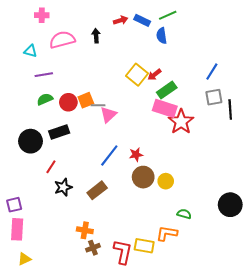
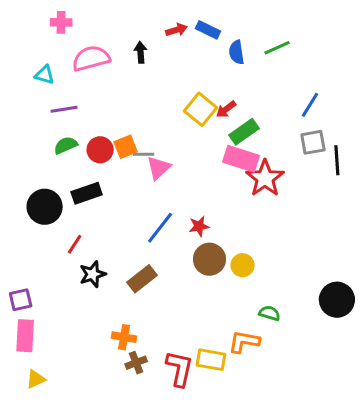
green line: (168, 15) -> (277, 48), moved

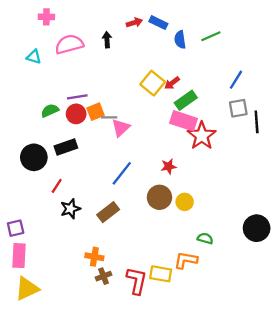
purple line: (64, 109) -> (77, 97), moved
red star: (199, 226) -> (169, 166), moved
yellow triangle: (36, 379) -> (27, 289), size x1.6

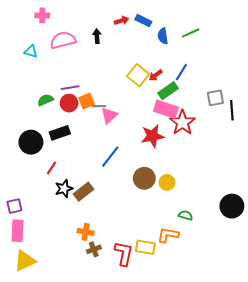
blue line: (236, 80) -> (181, 72), moved
red star: (169, 166) -> (153, 136), moved, size x1.6
brown rectangle: (108, 212) -> (83, 192), moved

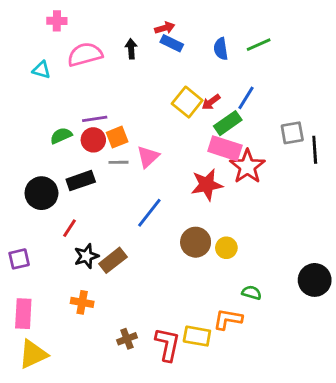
blue rectangle: (143, 21) -> (172, 43), moved
gray line: (99, 106) -> (119, 162), moved
purple square: (14, 206) -> (19, 259), moved
orange cross: (86, 232) -> (82, 302), moved

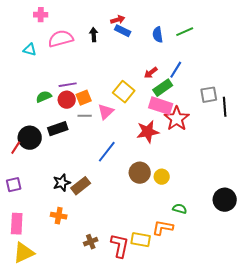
yellow square: (187, 102) -> (124, 92), moved
red line: (69, 228) -> (16, 148), moved

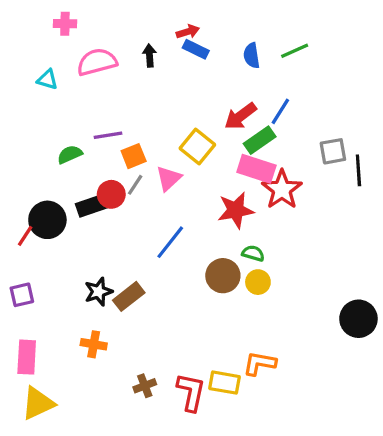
red arrow: (151, 73) -> (240, 116), size x1.5
red circle: (67, 100) -> (111, 194), moved
gray line: (85, 116) -> (135, 185), turned -56
green semicircle: (180, 209) -> (253, 253), moved

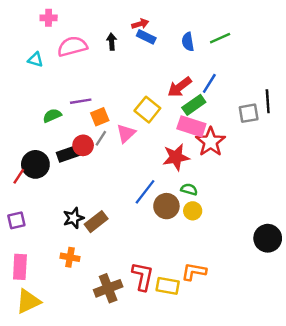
black line: (358, 170) -> (268, 101), moved
blue line: (170, 242) -> (145, 192), moved
brown cross: (145, 386) -> (108, 288), size x1.6
red L-shape: (191, 392) -> (143, 276), moved

